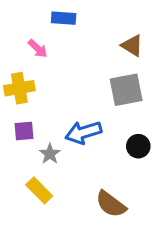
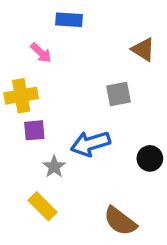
gray square: (126, 90) -> (118, 94), moved, size x0.7
purple square: (24, 131) -> (34, 130), moved

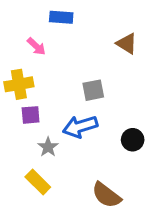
gray square: (118, 94) -> (93, 90), moved

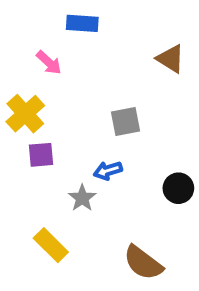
yellow cross: (19, 84) -> (25, 114), turned -32
blue arrow: (80, 127) -> (108, 171), size x0.6
gray star: (48, 147) -> (82, 198), moved

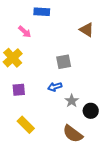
purple square: (41, 155) -> (19, 90), moved
black circle: (178, 188) -> (91, 111), moved
gray star: (82, 198) -> (72, 101), moved

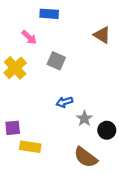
gray square: (64, 62) -> (56, 61), moved, turned 35
purple square: (19, 90) -> (13, 128), moved
yellow rectangle: (26, 125) -> (30, 147), turned -36

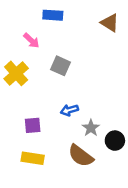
brown triangle: (102, 35) -> (110, 23), moved
purple square: (13, 128) -> (33, 125), moved
brown semicircle: (86, 157) -> (81, 156), moved

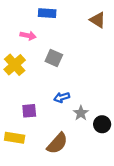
pink arrow: (31, 41) -> (28, 36), turned -32
brown semicircle: (81, 156) -> (57, 143), moved, turned -85
yellow rectangle: (33, 158) -> (15, 138), moved

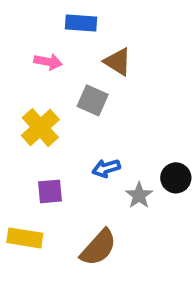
brown triangle: (98, 20) -> (118, 62), moved
yellow cross: (15, 65) -> (40, 128), moved
black circle: (102, 124) -> (176, 178), moved

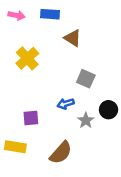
pink arrow: (48, 62) -> (17, 15), moved
gray square: (93, 100) -> (86, 79), moved
yellow cross: (40, 128) -> (27, 58), moved

